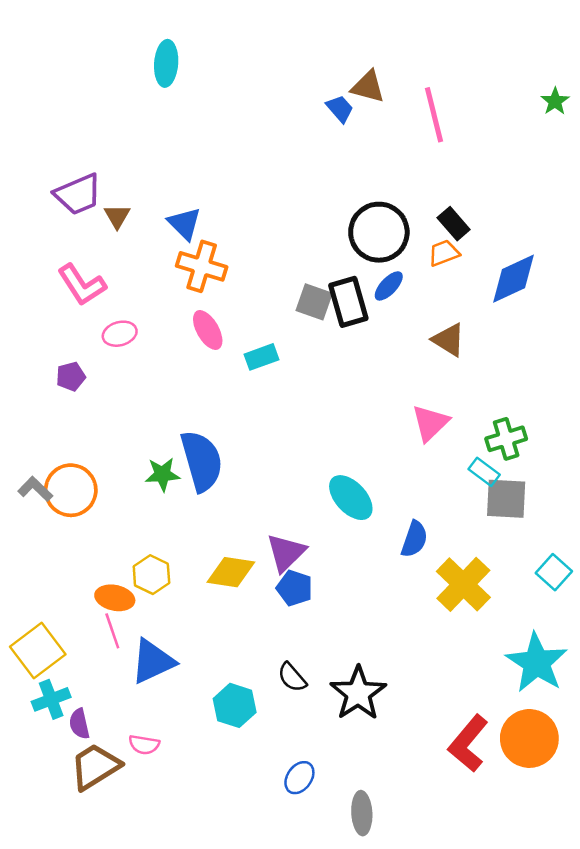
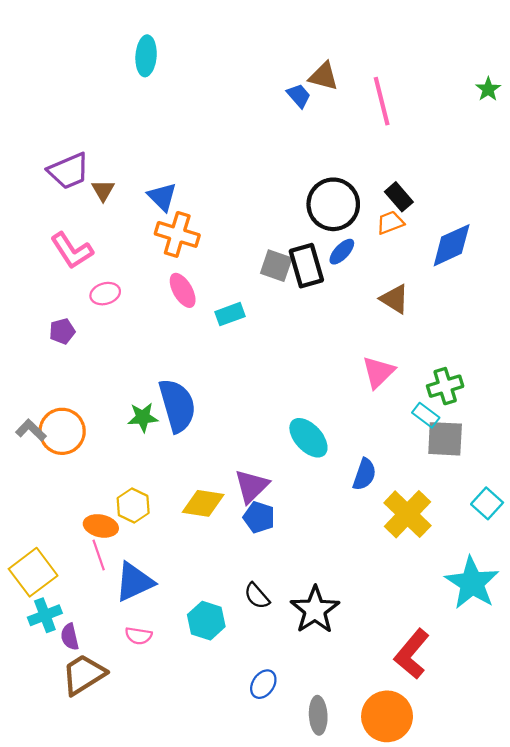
orange circle: (529, 738) -> (387, 716), moved
pink semicircle: (144, 745) -> (139, 636), moved

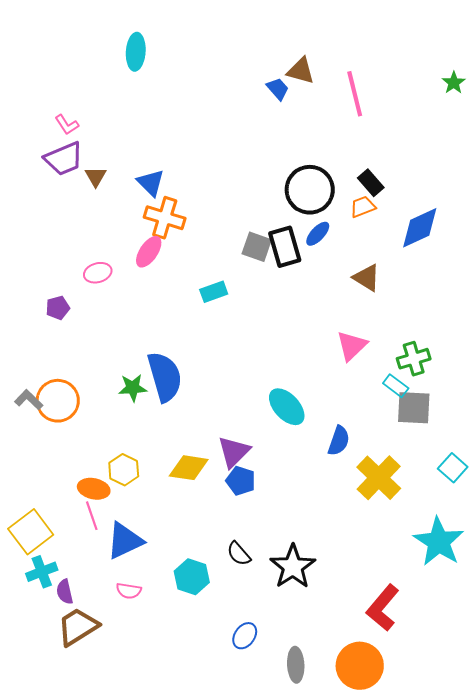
pink L-shape: (72, 251) -> (67, 125), moved, size x0.6
pink ellipse: (183, 290) -> (149, 252), moved, turned 64

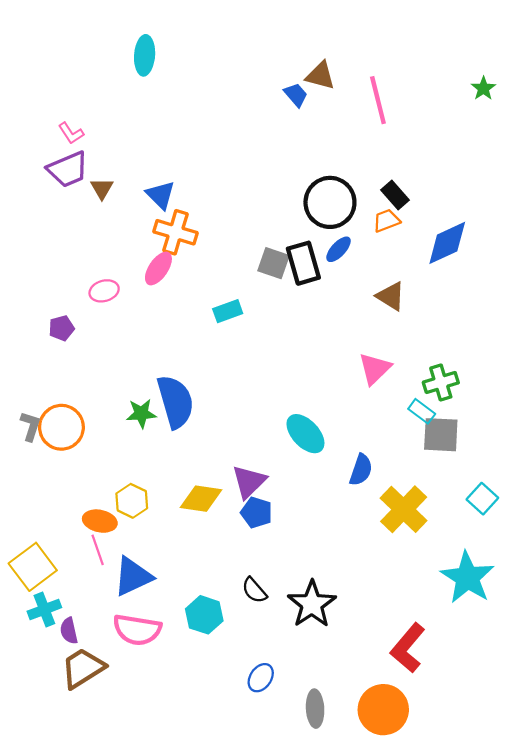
gray L-shape: (29, 400) -> (31, 426), turned 64
pink semicircle: (129, 591) -> (137, 630), size x1.8

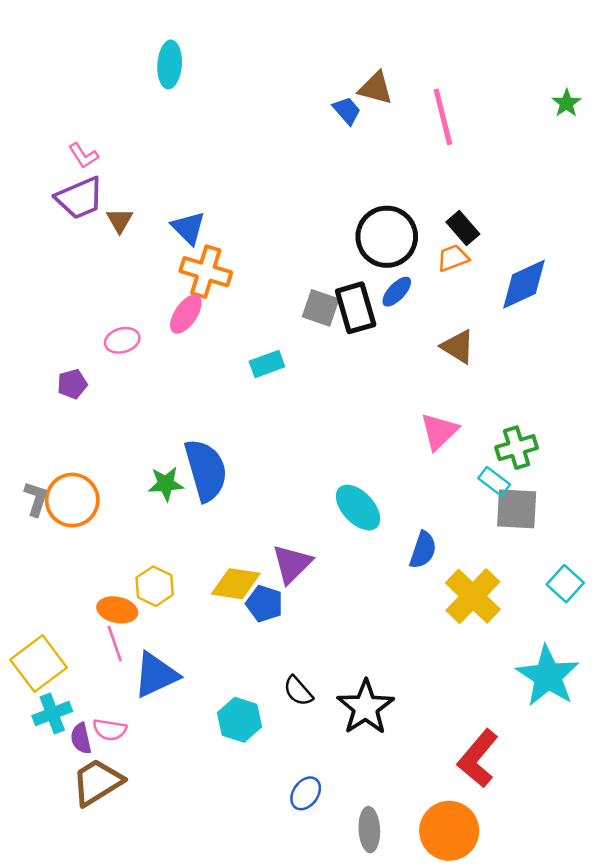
blue pentagon: (256, 513) -> (264, 604), moved
pink semicircle: (137, 630) -> (110, 730), moved, size x0.6

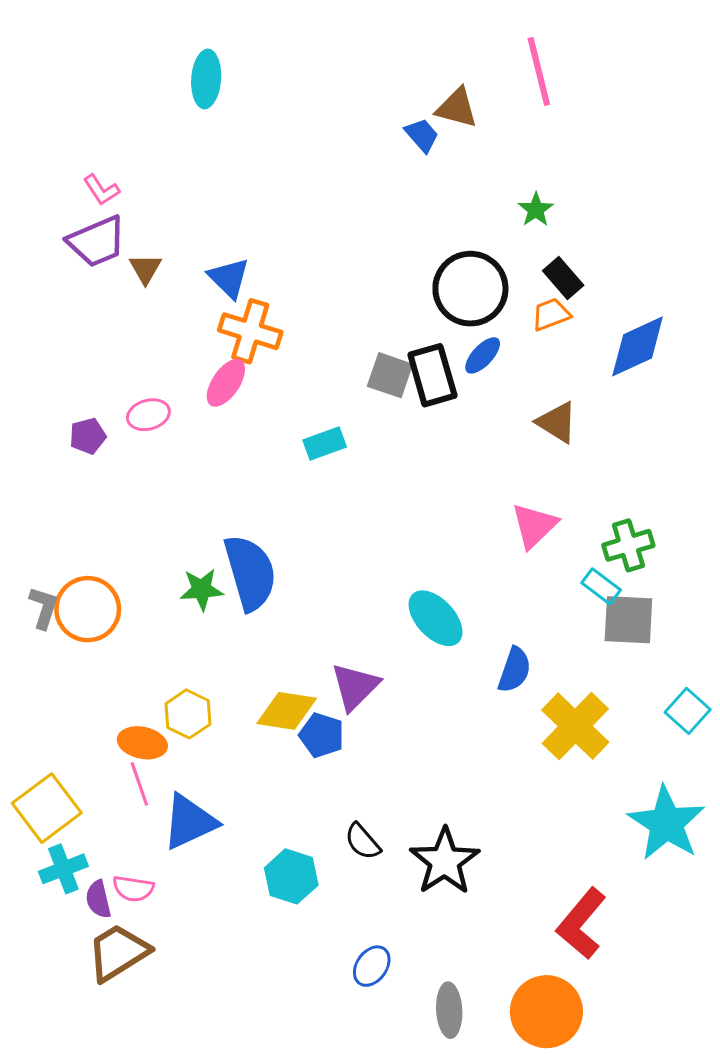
green star: (566, 103) -> (536, 210), moved
pink line: (443, 117) -> (539, 71), moved
purple pentagon: (72, 384) -> (88, 436), moved

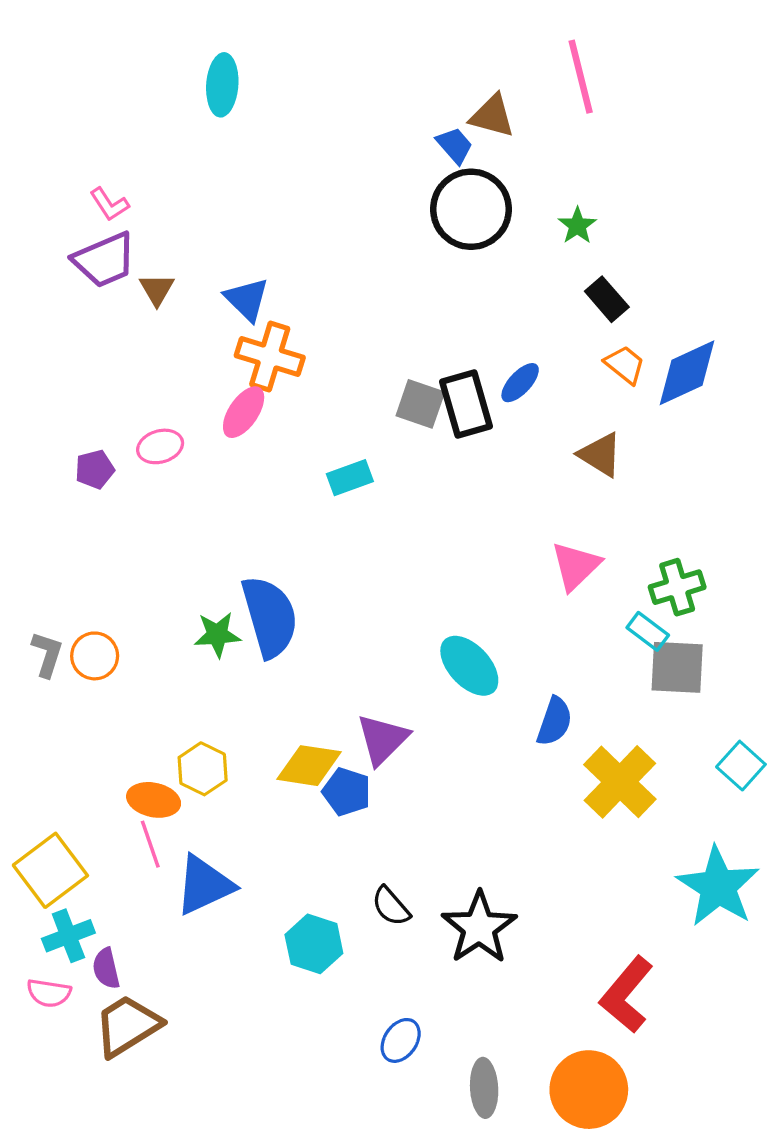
black circle: (470, 289) -> (471, 209), moved
orange trapezoid: (551, 314) -> (625, 365), moved, turned 60
orange circle: (88, 609) -> (95, 656), size x0.7
pink semicircle: (133, 889) -> (49, 993), moved

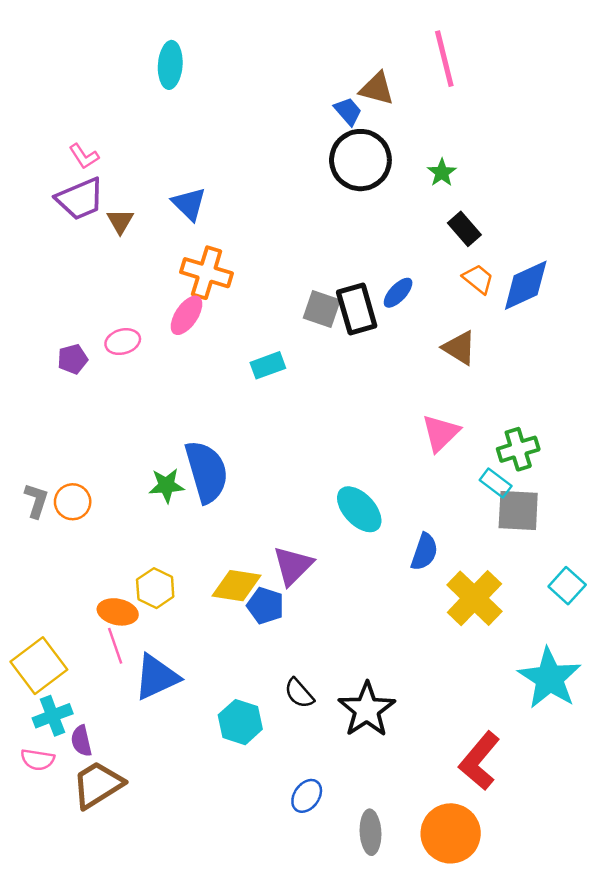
blue triangle: (247, 299) -> (189, 204), moved

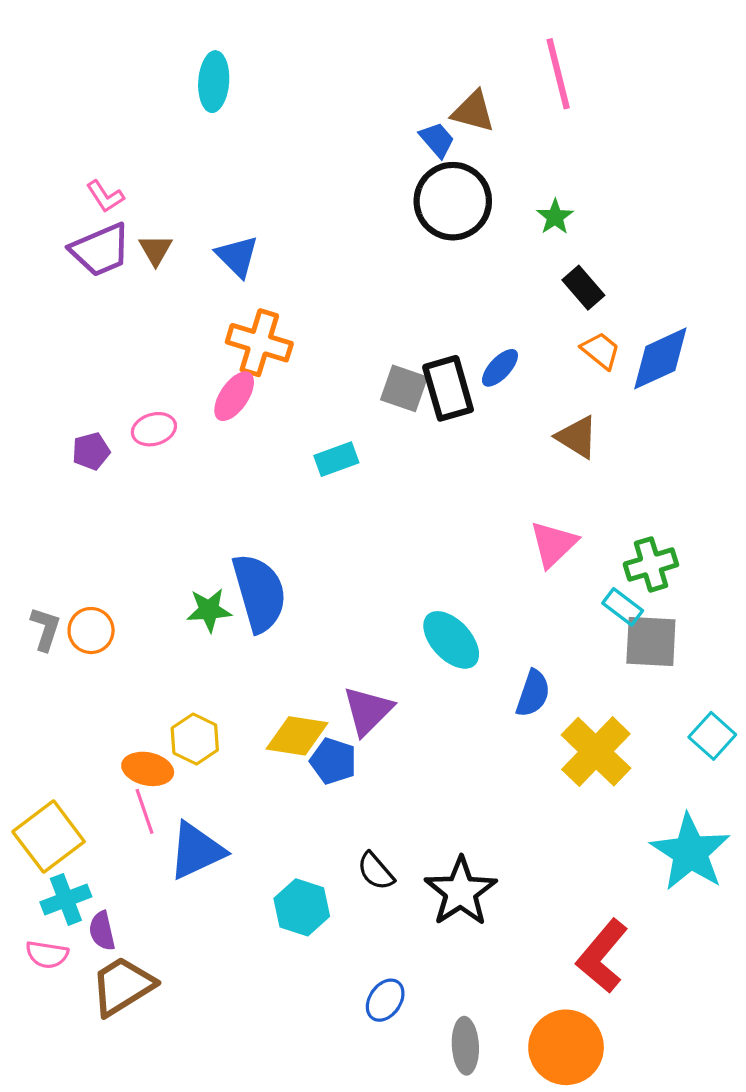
brown triangle: (120, 221) -> (156, 250), moved

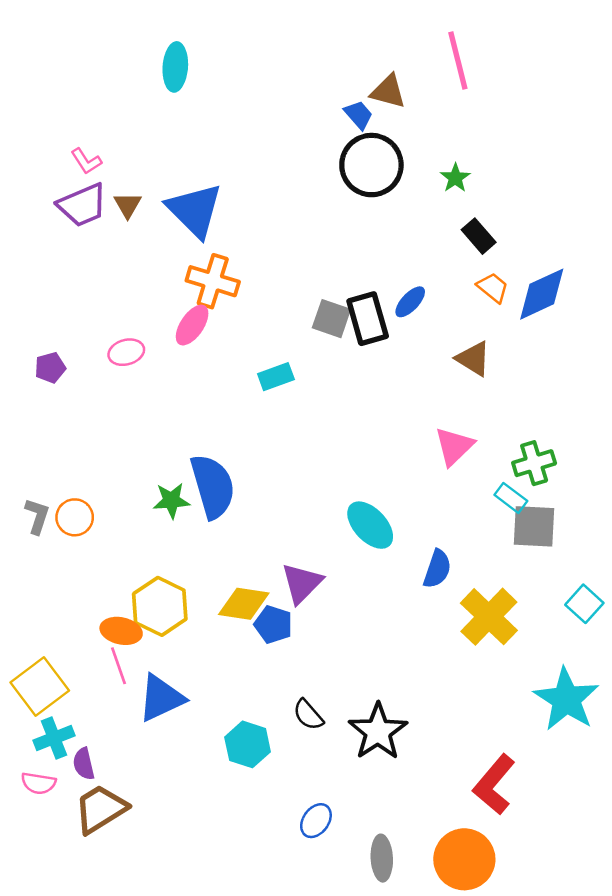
blue triangle: (237, 256) -> (195, 210), size x1.6
purple pentagon: (91, 451) -> (50, 368), moved
yellow hexagon: (195, 739) -> (160, 606), size x1.4

